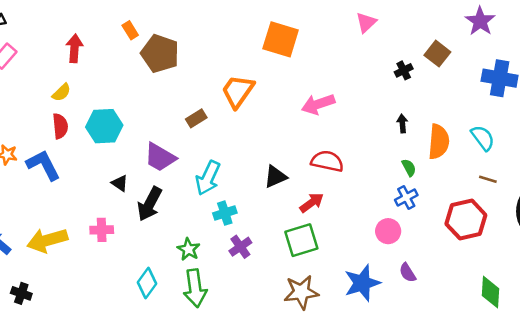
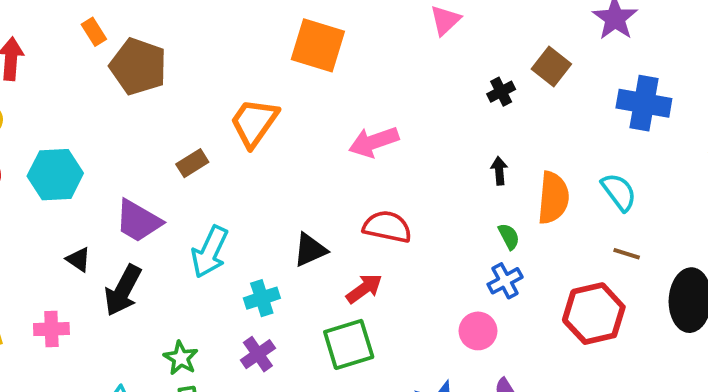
cyan cross: (225, 213) -> (262, 298), moved

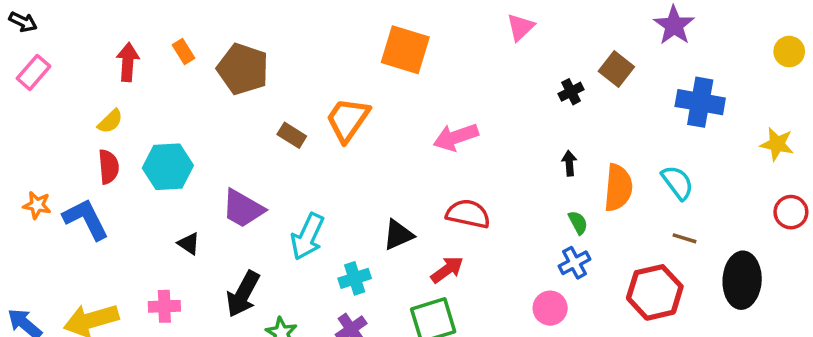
orange rectangle: (94, 32) -> (184, 52), moved
brown rectangle: (192, 163) -> (292, 135), moved, turned 64
black arrow: (123, 290) -> (243, 294), moved

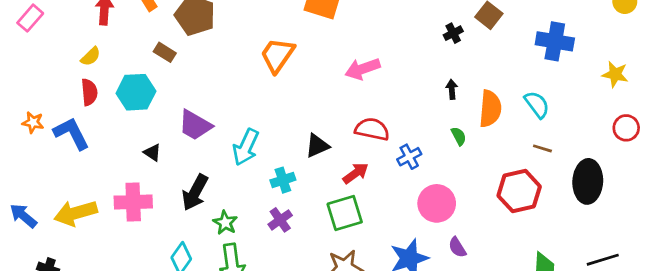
brown rectangle: (292, 135) -> (165, 52), moved
blue cross: (575, 263) -> (409, 157), moved
pink cross: (164, 306) -> (133, 202), size x1.5
pink circle: (550, 308) -> (437, 203), size x1.4

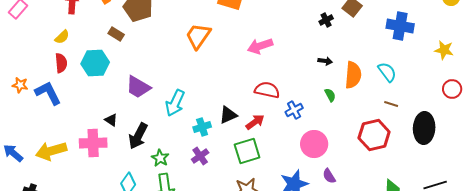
black arrow: (452, 89) -> (325, 61), turned 104
black triangle: (317, 146) -> (228, 115), moved
black triangle: (152, 153) -> (111, 120), moved

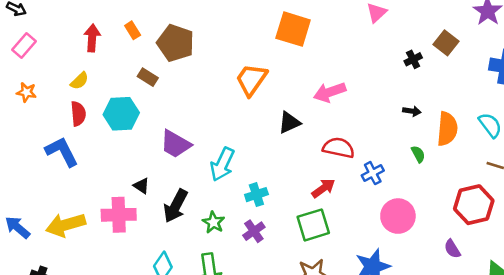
orange star: (20, 85) -> (26, 92), moved
black triangle: (228, 115) -> (289, 123), moved
green star: (160, 158) -> (213, 222), moved
purple semicircle: (329, 176) -> (452, 249), moved

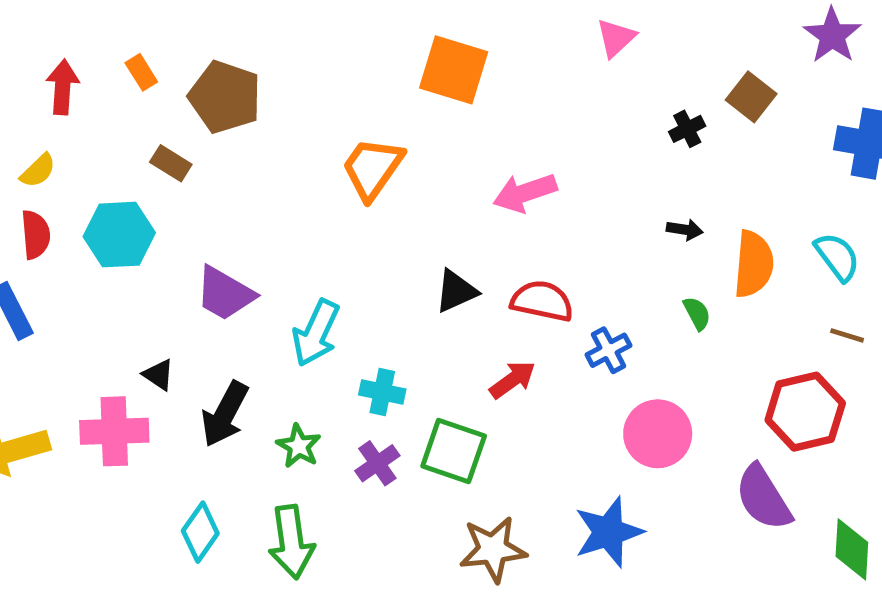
black triangle: (289, 123) -> (456, 291), moved
cyan cross: (256, 195) -> (382, 392), turned 30
green square: (313, 225) -> (454, 451), moved, turned 36
purple semicircle: (452, 249) -> (763, 498), size x1.8

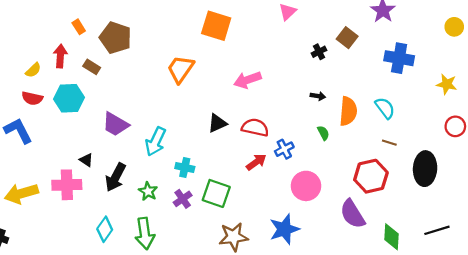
red arrow: (63, 87) -> (60, 56), moved
red semicircle: (36, 235) -> (32, 98), turned 108
red arrow: (513, 380) -> (256, 162), moved

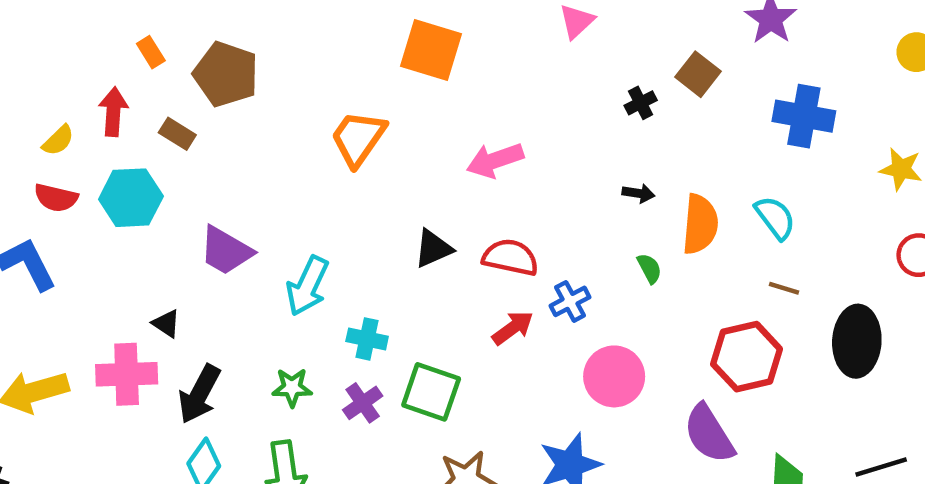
black arrow: (116, 177) -> (199, 394), moved
green star: (148, 191) -> (292, 387), turned -30

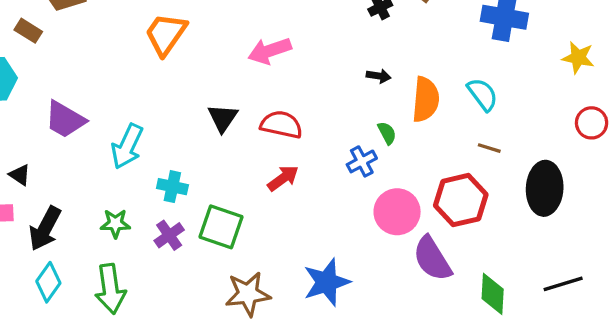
black triangle: (433, 248) -> (223, 118), turned -32
blue cross: (570, 301) -> (362, 161), moved
pink circle: (614, 376) -> (397, 212), moved

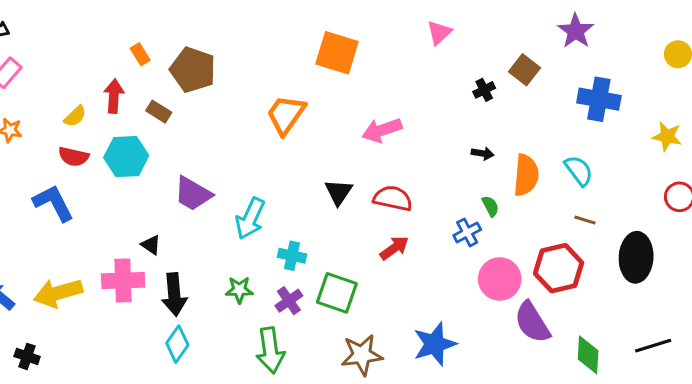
black arrow: (45, 229) -> (174, 294), turned -33
green arrow: (110, 289) -> (270, 350), moved

